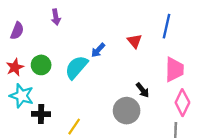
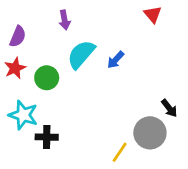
red triangle: (135, 41) -> (153, 14), moved
red star: (15, 67) -> (15, 68), moved
cyan semicircle: (76, 67) -> (81, 54), moved
yellow line: (74, 127) -> (120, 152), moved

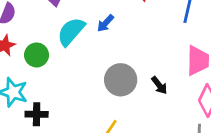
blue arrow: (116, 60) -> (105, 23), moved
gray circle: (150, 133) -> (121, 80), moved

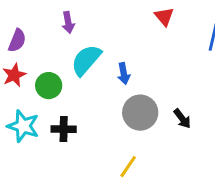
blue arrow: (105, 23) -> (124, 74), moved, turned -54
black cross: (37, 114) -> (64, 129), moved

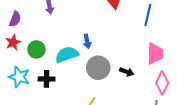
cyan semicircle: (86, 60) -> (67, 55), moved, turned 30
black arrow: (182, 119) -> (127, 72), turned -32

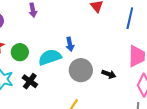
black cross: (47, 79) -> (30, 81), turned 35

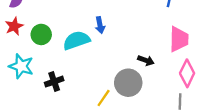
gray circle: (81, 70) -> (128, 83), moved
black cross: (30, 81) -> (54, 82), moved, turned 35

